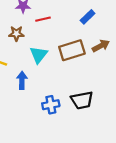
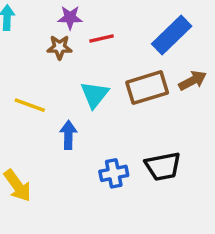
blue rectangle: (88, 17) -> (172, 35), size x1.6
brown star: (16, 34) -> (60, 47), moved

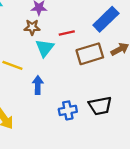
red line: (102, 39) -> (67, 33), moved
cyan triangle: (95, 95) -> (45, 48), moved

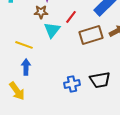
red line: (67, 33) -> (71, 17), turned -40
blue arrow: (38, 85) -> (26, 67), moved

